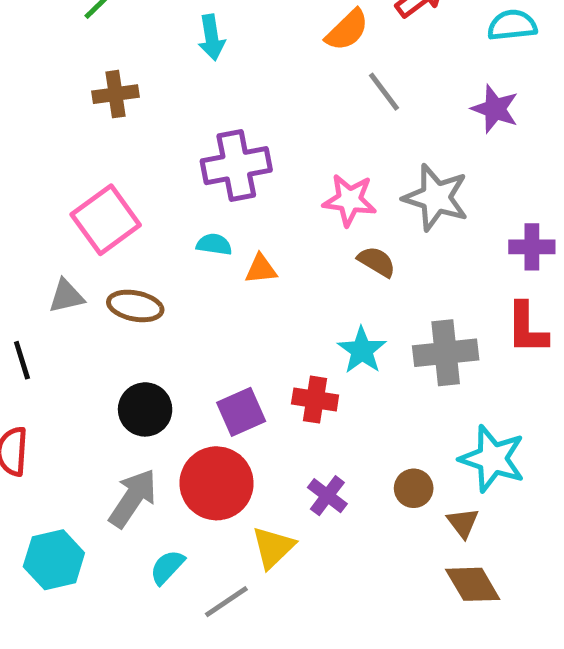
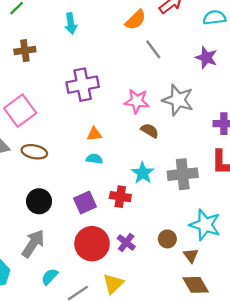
cyan semicircle: (214, 244) -> (94, 159), moved
red circle: (217, 483) -> (92, 244), moved
yellow triangle: (273, 547) -> (113, 284), moved

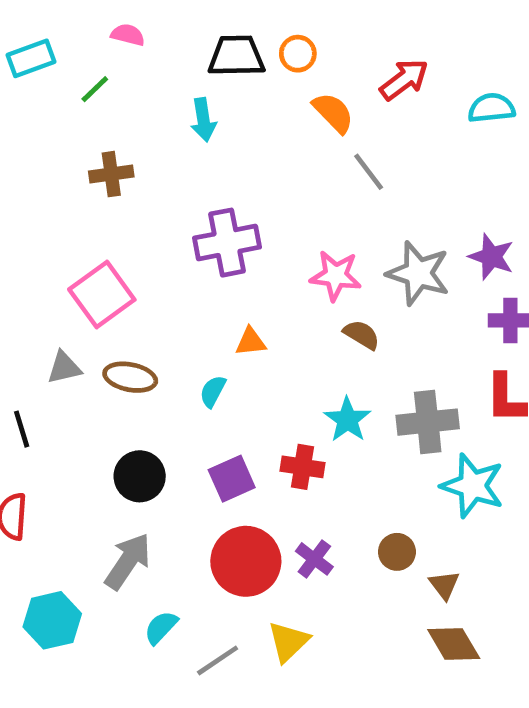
orange semicircle: (136, 20) -> (333, 113), turned -90
purple star: (206, 58) -> (491, 257), moved
cyan semicircle: (94, 159) -> (213, 391), moved, turned -70
cyan star: (205, 225) -> (473, 486), moved

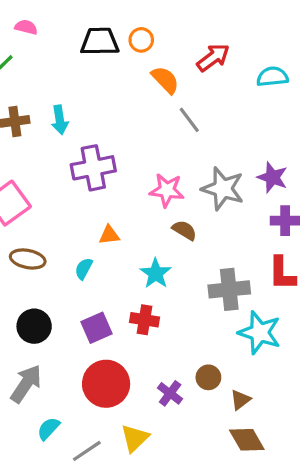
cyan arrow: (203, 120) -> (60, 120), moved
cyan star: (347, 420) -> (156, 273), moved
purple cross: (314, 559) -> (170, 393), moved
brown triangle: (444, 585) -> (240, 400), turned 30

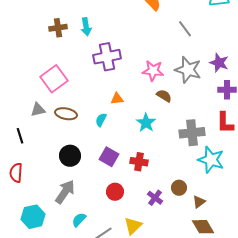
gray line: (189, 120) -> (185, 29), moved
red cross: (144, 320) -> (139, 162), moved
purple square: (96, 328) -> (109, 157), turned -36
red circle: (106, 384) -> (115, 192), size x0.6

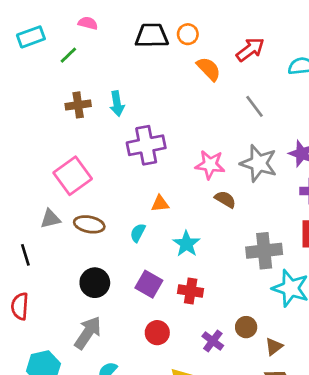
cyan star: (146, 123) -> (186, 244), moved

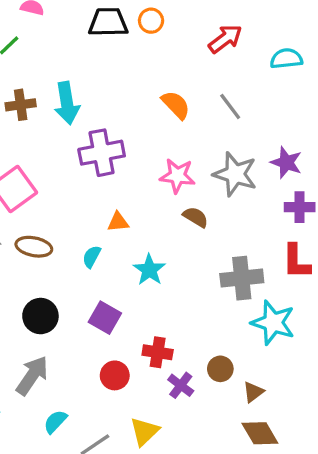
orange semicircle: (209, 69) -> (176, 105), moved
cyan arrow: (117, 104) -> (67, 103), size x1.4
red cross: (191, 291) -> (158, 352), moved

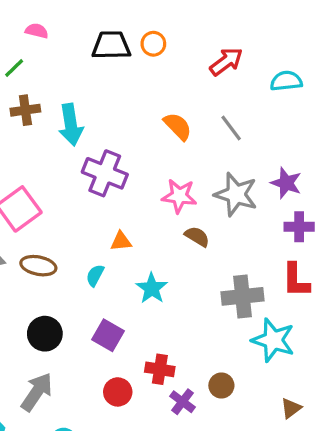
brown cross: (21, 105) -> (25, 110), moved
purple cross: (102, 153) -> (105, 173), turned 33
brown triangle: (253, 392) -> (291, 408), moved

